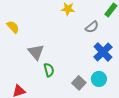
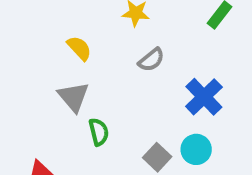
yellow semicircle: (13, 27) -> (79, 48), moved
gray semicircle: (92, 27) -> (151, 60), moved

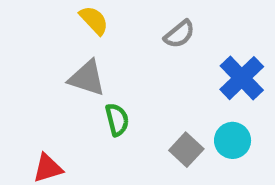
gray triangle: (73, 97) -> (87, 78), turned -32

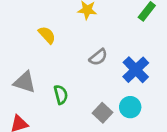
gray semicircle: (179, 34) -> (98, 57), moved
gray triangle: (87, 78) -> (25, 82), moved

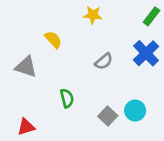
blue cross: (136, 70) -> (146, 53), moved
gray triangle: (25, 82) -> (26, 67), moved

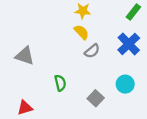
yellow semicircle: (53, 40) -> (81, 32), moved
cyan circle: (135, 111) -> (125, 84), moved

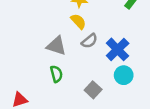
blue cross: (129, 44) -> (118, 49), moved
gray triangle: (25, 56) -> (56, 46), moved

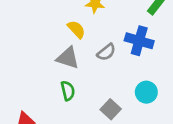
yellow semicircle: (78, 21) -> (76, 29), moved
blue cross: (118, 49) -> (139, 41), moved, turned -30

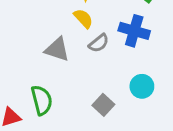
yellow semicircle: (76, 29) -> (83, 18), moved
green semicircle: (68, 91) -> (42, 100), moved, size x1.4

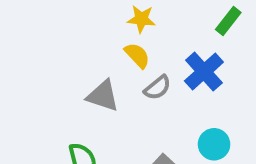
blue cross: (134, 31) -> (204, 72), turned 32

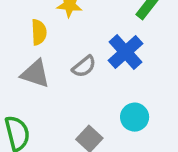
yellow semicircle: (137, 55) -> (39, 32), moved, turned 40

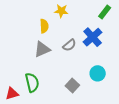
gray triangle: (35, 74) -> (42, 49), turned -42

